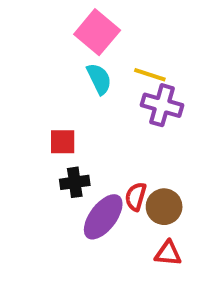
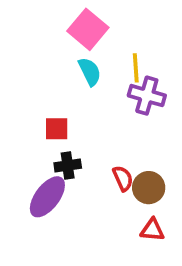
yellow line: (150, 75) -> (136, 68), turned 68
red semicircle: (136, 197) -> (123, 178), turned 140
purple ellipse: (103, 217) -> (47, 197), moved

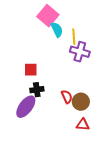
cyan semicircle: (90, 72) -> (57, 30), moved

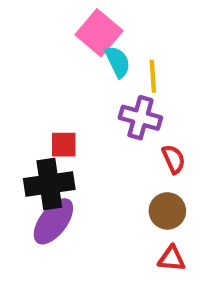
purple cross: (80, 52) -> (140, 118), moved
black cross: (37, 90) -> (49, 184), moved, size x1.6
red semicircle: (67, 97) -> (174, 159), moved

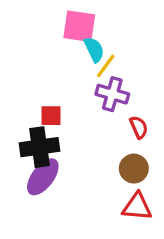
pink square: (99, 33) -> (79, 26), turned -32
yellow line: (153, 76) -> (106, 66), moved, turned 40
red triangle: (172, 259) -> (137, 207), size x1.4

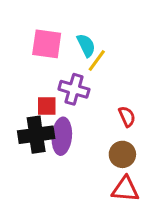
pink square: (79, 26) -> (47, 44), moved
purple cross: (112, 94) -> (74, 89), moved
purple ellipse: (43, 177) -> (62, 136), moved, turned -32

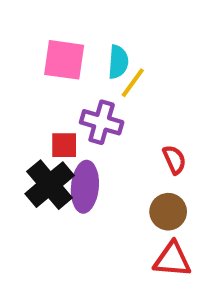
cyan semicircle: (86, 45) -> (118, 62), turned 30
black cross: (36, 135) -> (50, 185), turned -32

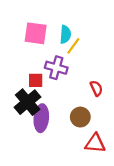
purple ellipse: (85, 187) -> (41, 118), moved
brown circle: (168, 212) -> (80, 117), moved

